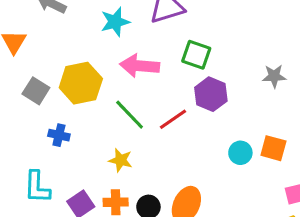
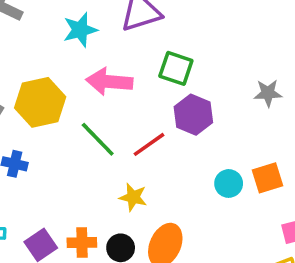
orange square: (273, 148) -> (268, 178), turned -32
yellow star: (121, 160) -> (133, 197), moved

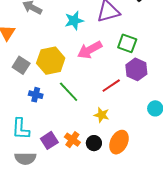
pink arrow: (109, 82) -> (90, 50), turned -35
green line: (98, 139) -> (69, 92), moved
orange cross: (82, 243) -> (72, 140), turned 35

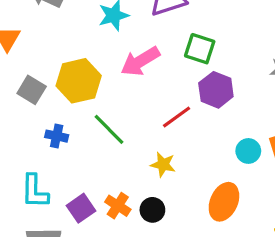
orange ellipse: (119, 142) -> (224, 202), moved

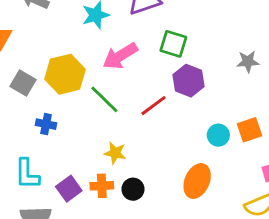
green line: (109, 129) -> (104, 99), moved
yellow star: (163, 164) -> (115, 153), moved
orange cross: (118, 206) -> (102, 186), turned -35

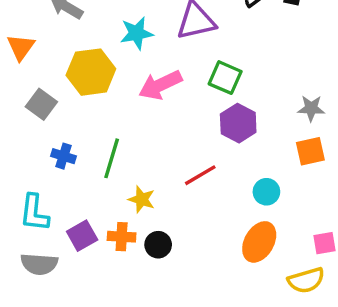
yellow hexagon: (65, 74) -> (91, 72), moved
green line: (104, 99) -> (112, 158), moved, turned 56
red line: (154, 106) -> (200, 175), moved
orange square: (249, 130) -> (310, 151), moved
orange ellipse: (197, 181) -> (259, 242), moved

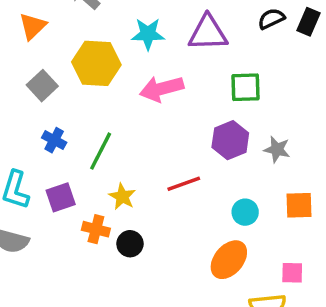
green square: (225, 78) -> (246, 87), moved, turned -36
gray star: (311, 108) -> (277, 149), moved
orange square: (310, 151) -> (299, 205), moved
purple square: (82, 236) -> (61, 197), moved

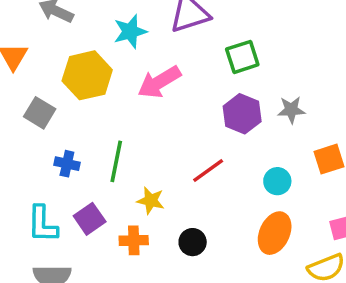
black circle: (130, 244) -> (193, 242), moved

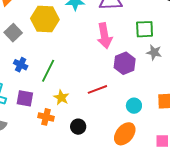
green square: (242, 57) -> (145, 29), moved
pink arrow: (159, 82) -> (105, 36), moved, turned -85
gray star: (291, 110) -> (154, 52), moved
purple square: (90, 219) -> (25, 98), turned 30

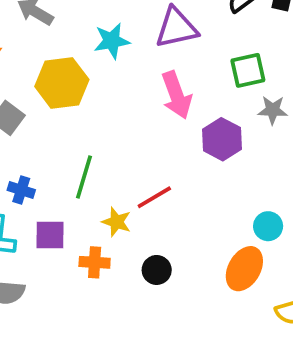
blue cross: (21, 65) -> (21, 190), moved
red line: (97, 89) -> (154, 197), moved
cyan circle: (134, 106) -> (268, 226), moved

